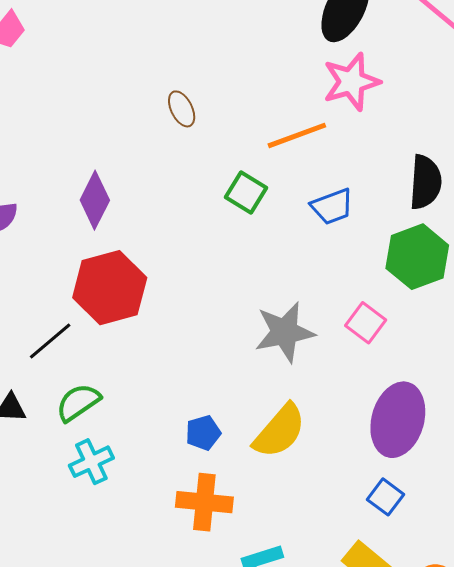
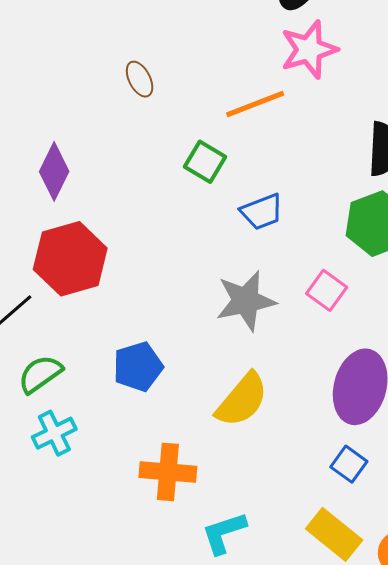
blue trapezoid: (332, 207) -> (262, 212), moved
blue pentagon: (203, 433) -> (138, 367), moved, size x1.4

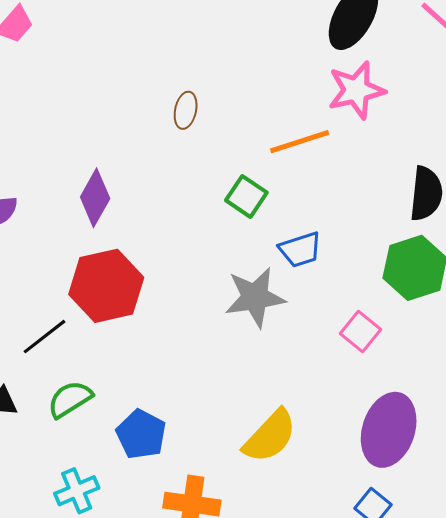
brown ellipse: (140, 79) -> (186, 110), turned 36
gray star: (246, 301) -> (255, 297), moved
blue pentagon: (138, 367) -> (141, 434), moved, turned -30
cyan cross: (54, 433) -> (77, 491), moved

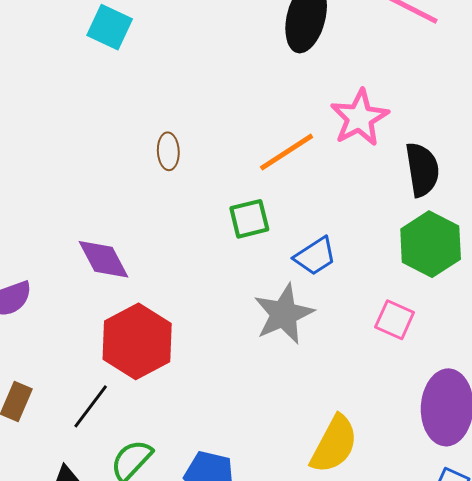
pink star: (356, 90) -> (359, 118), moved
green square: (246, 196) -> (249, 219), turned -33
purple diamond: (95, 198) -> (103, 259), turned -42

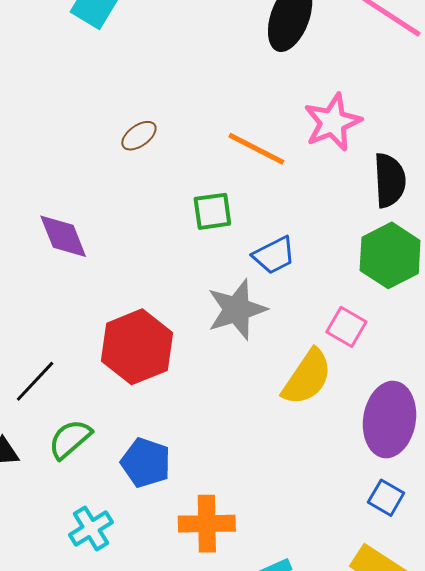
brown ellipse: (168, 151) -> (139, 136), turned 51
orange line: (287, 152) -> (256, 149), turned 54
red hexagon: (137, 341) -> (137, 347), moved
yellow semicircle: (334, 444) -> (307, 377), moved

